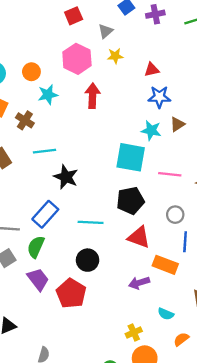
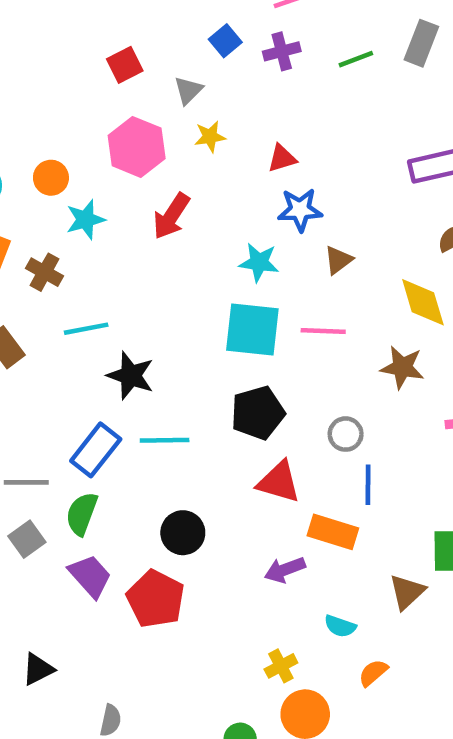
red arrow: (92, 96) -> (171, 216), turned -145
cyan star: (151, 131) -> (259, 262), moved
pink line: (170, 174) -> (323, 331), moved
cyan line: (91, 222) -> (165, 440), moved

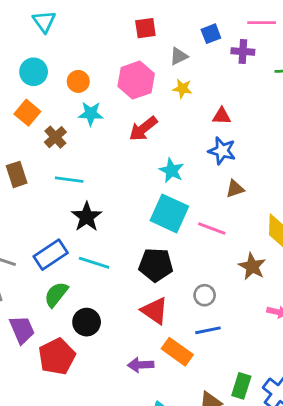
cyan star: (259, 262) -> (171, 171), moved
blue line: (368, 485) -> (208, 330), turned 60
green semicircle: (82, 514) -> (56, 294), moved

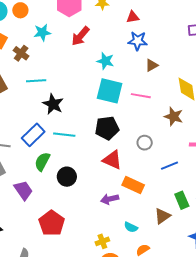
orange circle: (78, 81) -> (20, 10), moved
blue line: (208, 330) -> (169, 166), moved
red pentagon: (57, 357) -> (52, 223), moved
green rectangle: (241, 386) -> (182, 200), turned -30

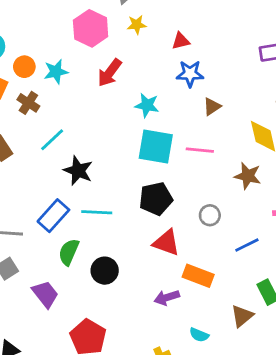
orange circle: (20, 10) -> (24, 67), moved
cyan line: (36, 81) -> (52, 140), turned -36

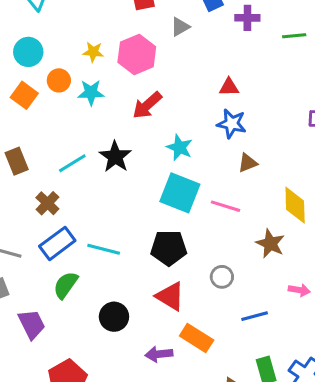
yellow star: (137, 25) -> (93, 52), moved
brown cross: (28, 103) -> (47, 203), moved
black star: (78, 171) -> (115, 157), moved
black circle: (105, 271) -> (114, 317), moved

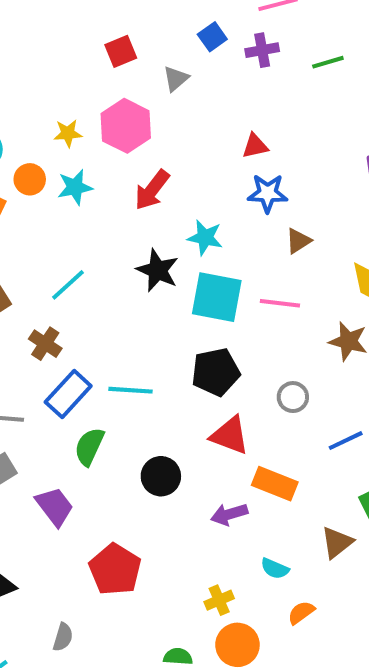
black star: (115, 157) -> (158, 270), moved

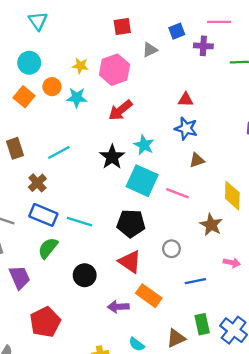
blue rectangle: (68, 394) -> (43, 215), turned 56

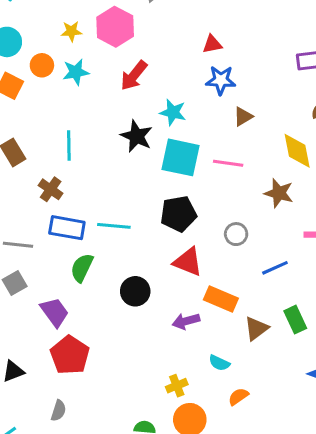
cyan line: (59, 152) -> (69, 145), turned -50
red pentagon: (45, 322) -> (70, 355), moved
brown triangle: (176, 338) -> (256, 328), moved

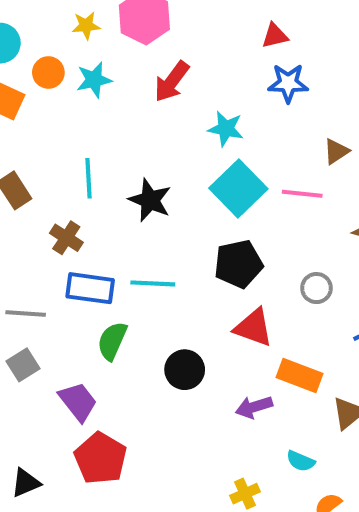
brown triangle: (243, 117) -> (336, 151), moved
black star: (137, 136) -> (150, 200), moved
cyan square: (181, 157) -> (238, 188), turned 36

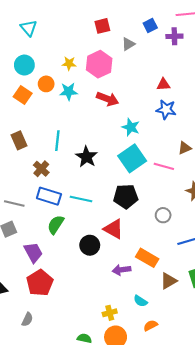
red arrow: (172, 82) -> (108, 99), turned -115
red triangle: (253, 328) -> (114, 229), moved

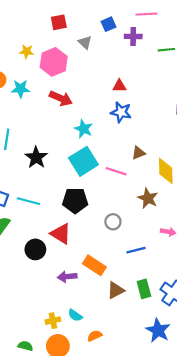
gray triangle: (128, 44) -> (85, 42), turned -48
yellow star: (69, 63) -> (27, 51), moved
cyan semicircle: (140, 301) -> (75, 315), moved

